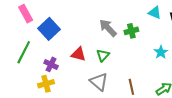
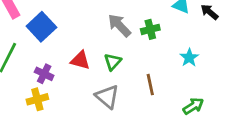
brown line: (131, 87) -> (150, 85), moved

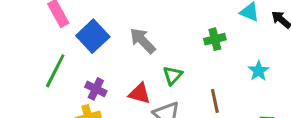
gray arrow: (119, 25) -> (143, 41), moved
red triangle: (80, 60) -> (140, 93), moved

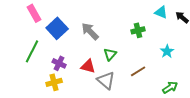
brown line: (215, 101) -> (138, 71), turned 70

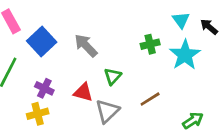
cyan triangle: (161, 12) -> (181, 20), turned 32
cyan star: (167, 51) -> (185, 55), moved, size x1.6
gray triangle: (106, 80) -> (107, 111), turned 36

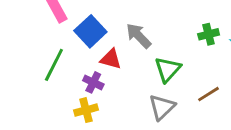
green triangle: (113, 76) -> (168, 69), size x1.4
red triangle: (83, 92) -> (111, 59), moved

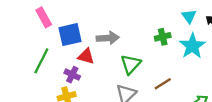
blue square: (90, 31) -> (70, 35), turned 30
gray arrow: (139, 36) -> (108, 38), turned 130

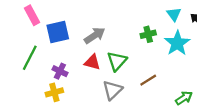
gray arrow: (108, 38) -> (95, 35), turned -30
red triangle: (86, 56) -> (92, 62), moved

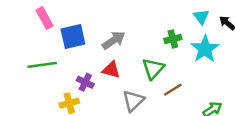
green line: (30, 58) -> (42, 65), turned 55
green triangle: (117, 61) -> (153, 69), moved
purple cross: (60, 71) -> (85, 82), moved

